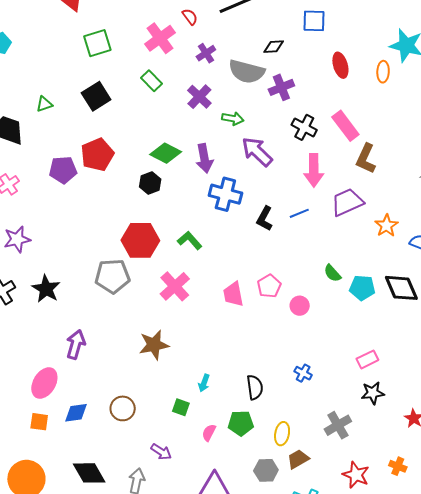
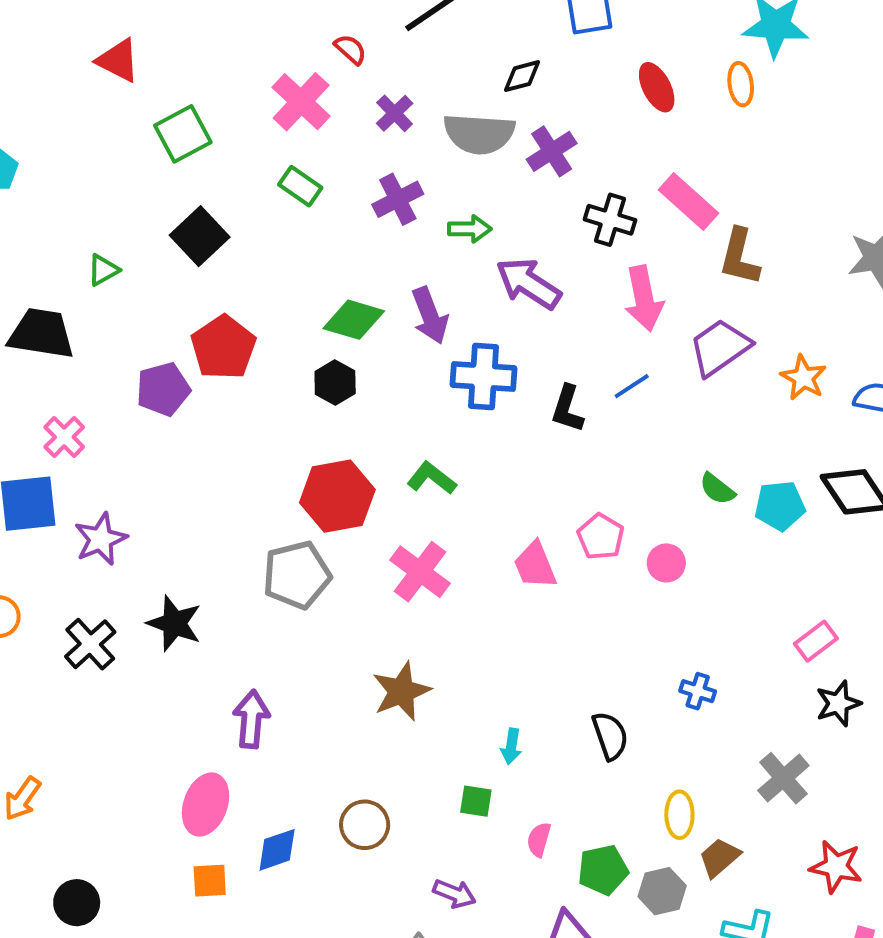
purple cross: (199, 97) -> (398, 199), turned 30
green pentagon: (241, 423) -> (603, 870), moved

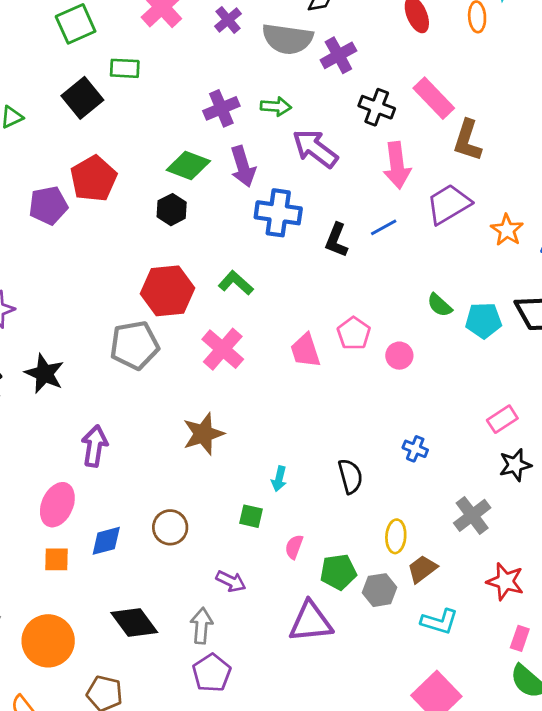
green rectangle: (300, 186) -> (125, 68), moved, turned -36
purple cross: (398, 199) -> (221, 108), moved

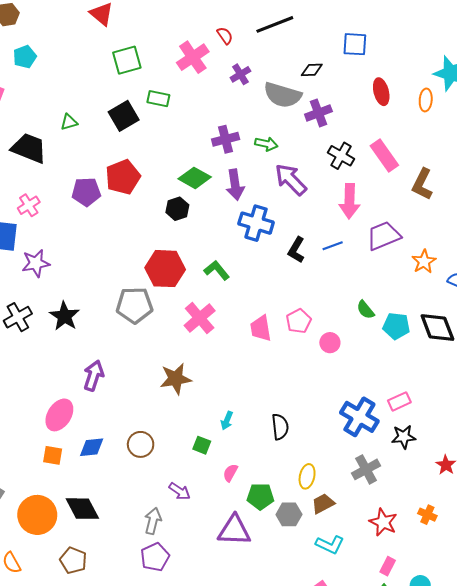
brown L-shape: (467, 140) -> (422, 184), moved
blue cross: (415, 449) -> (359, 417), moved, size x2.0
black diamond: (134, 622) -> (82, 509), moved

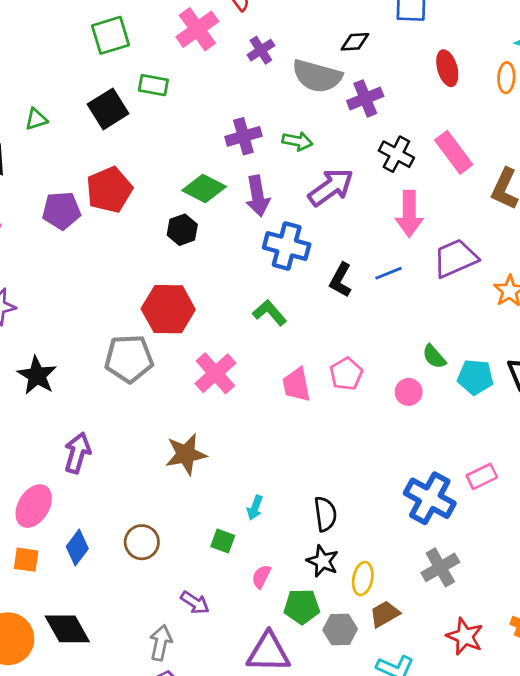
purple arrow: (291, 180) -> (331, 187), turned 100
green L-shape: (217, 270) -> (270, 313), moved
pink circle: (330, 343) -> (409, 392), moved
black star: (404, 437) -> (323, 561), moved, turned 30
blue diamond: (92, 447) -> (77, 548), turned -45

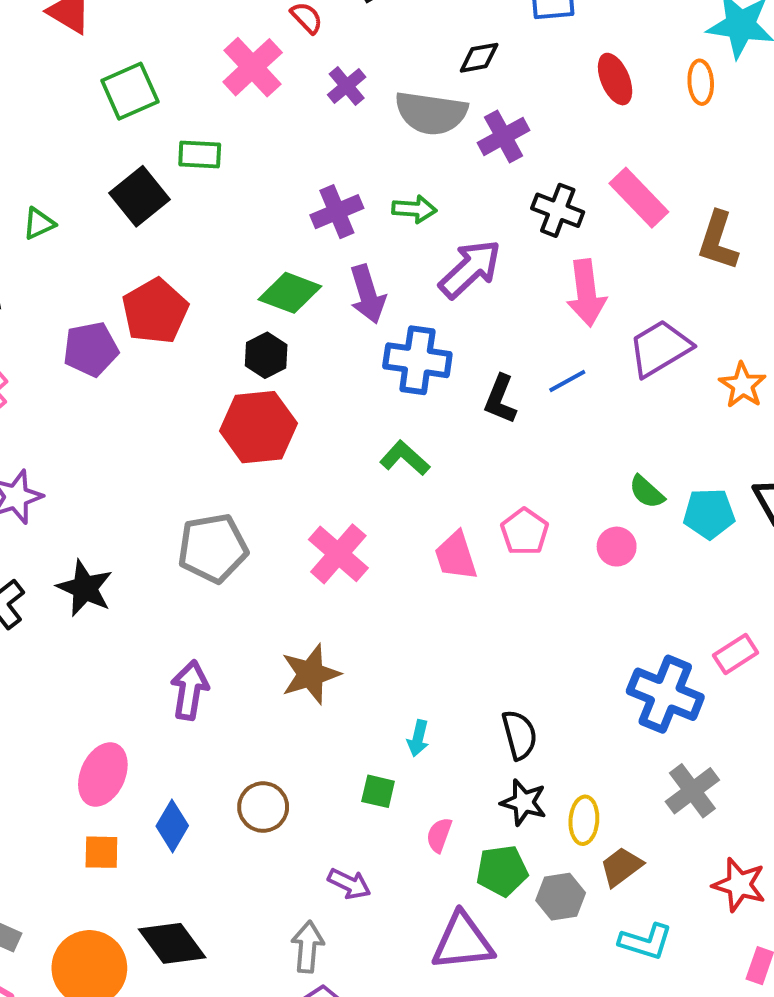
red hexagon: (168, 309) -> (258, 427), moved
purple arrow: (77, 453) -> (190, 690), moved

